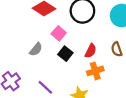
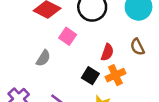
black square: (65, 54) -> (90, 76), moved

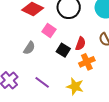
black square: (90, 76) -> (63, 50), moved

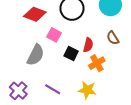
gray semicircle: (29, 48) -> (36, 55), size x1.5

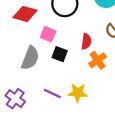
black square: (71, 53) -> (60, 54), moved
yellow star: (87, 90) -> (78, 93), moved

